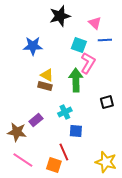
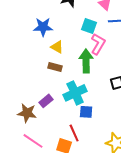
yellow triangle: (47, 75) -> (57, 47), moved
cyan cross: (65, 112) -> (75, 93), size x1.6

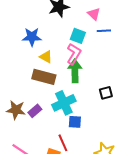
pink L-shape: (98, 44) -> (74, 54), moved
brown rectangle: (55, 67) -> (44, 77), size x1.6
brown star: (27, 113) -> (16, 110), moved

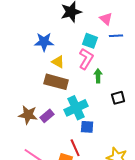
green arrow: (75, 71) -> (98, 76), moved, size x0.6

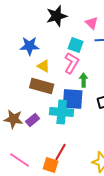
cyan cross: (76, 108) -> (62, 112), turned 30
blue square: (87, 127) -> (73, 99), moved, size x1.6
red line: (75, 148) -> (61, 152), turned 54

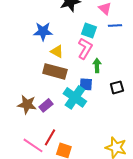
blue square: (73, 99) -> (86, 84), size x0.6
cyan cross: (62, 112) -> (75, 97), turned 30
red line: (61, 152) -> (50, 137), moved

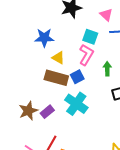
green arrow: (97, 65) -> (107, 69), moved
blue square: (86, 84) -> (77, 77), moved, turned -32
brown star: (27, 104) -> (28, 111), turned -30

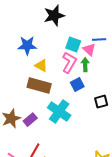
pink triangle: (106, 15) -> (89, 50), moved
green arrow: (107, 69) -> (85, 65), moved
blue square: (77, 77) -> (77, 85), moved

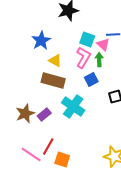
blue star: (27, 46) -> (41, 40), turned -30

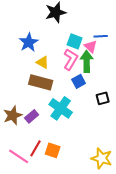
green arrow: (99, 60) -> (87, 61), size x1.5
orange square: (62, 160) -> (53, 150), moved

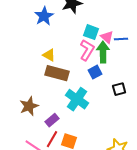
blue line: (101, 36) -> (121, 39), moved
blue star: (29, 42) -> (44, 16), moved
yellow triangle: (43, 62) -> (49, 55), moved
purple rectangle: (32, 116) -> (52, 120), moved

